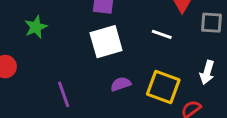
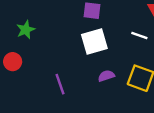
green star: (36, 27) -> (26, 30), moved

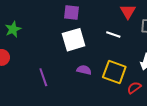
purple semicircle: (106, 76) -> (84, 70), turned 32

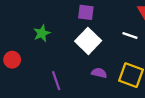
green star: (13, 29) -> (42, 33), moved
white square: (74, 40) -> (88, 41), turned -30

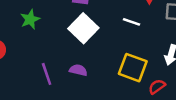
purple semicircle: (99, 73) -> (78, 70), moved

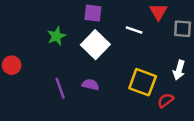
green star: (30, 19) -> (56, 36), moved
white line: (132, 22) -> (134, 30), moved

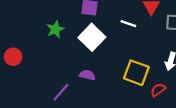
purple line: (60, 88) -> (61, 92), moved, turned 60

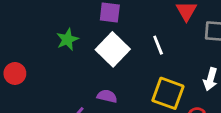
white line: (128, 24) -> (158, 45), moved, turned 49

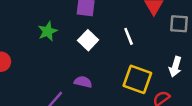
white square: (113, 49) -> (88, 40), size x0.7

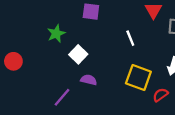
white square: (88, 40) -> (78, 54), moved

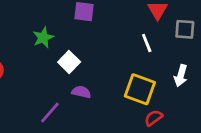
white line: (130, 38) -> (147, 43), moved
red semicircle: (160, 95) -> (153, 118), moved

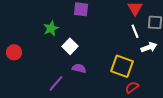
white line: (147, 43) -> (135, 31), moved
white arrow: (181, 76) -> (149, 47), moved, turned -126

